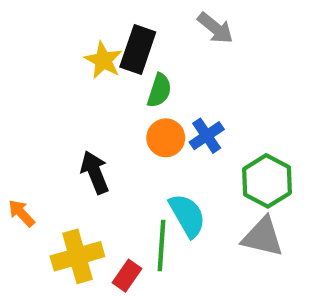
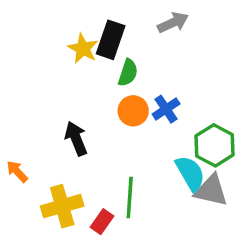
gray arrow: (215, 28) -> (173, 23), turned -64
cyan semicircle: (187, 215) -> (190, 173), moved

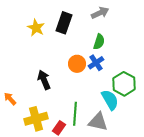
yellow star: (83, 48) -> (36, 28), moved
green semicircle: (128, 73) -> (99, 42), moved
gray triangle: (211, 190) -> (98, 122), moved

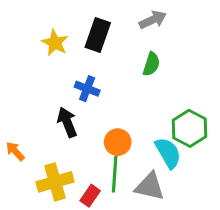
blue cross: (96, 63) -> (87, 89), moved, turned -35
orange circle: (77, 64) -> (118, 142), moved

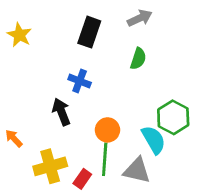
yellow star: (55, 43) -> (19, 35), moved

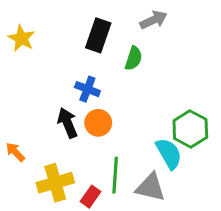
green semicircle: (138, 59) -> (134, 58), moved
orange circle: (107, 130) -> (98, 123), moved

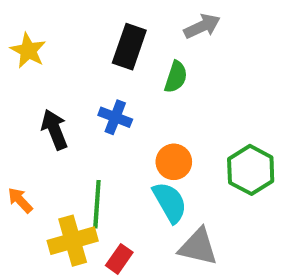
black arrow: (68, 123) -> (54, 129), moved
orange circle: (98, 123) -> (174, 162), moved
cyan semicircle: (169, 154) -> (170, 202), moved
green line: (115, 175) -> (97, 204), moved

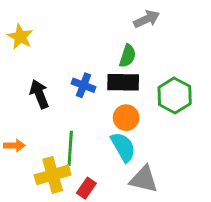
black rectangle: (129, 47) -> (123, 82), moved, turned 72
green hexagon: (251, 170) -> (175, 96), moved
orange arrow: (20, 200) -> (14, 146), turned 132

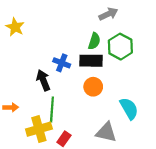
black arrow: (39, 94) -> (43, 80), moved
green hexagon: (175, 96) -> (120, 47), moved
cyan semicircle: (123, 147) -> (129, 108), moved

